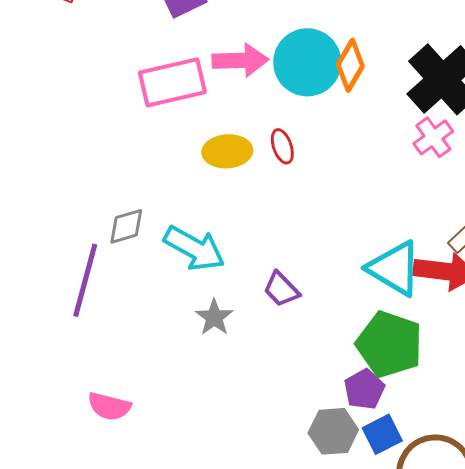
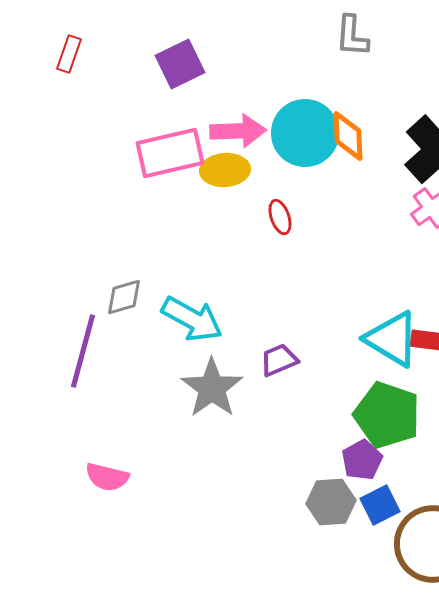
orange diamond: (350, 65) -> (348, 136), turned -33
yellow ellipse: (227, 151) -> (225, 170), moved
purple trapezoid: (281, 289) -> (279, 360), turned 111
gray star: (214, 317) -> (212, 388), size x1.6

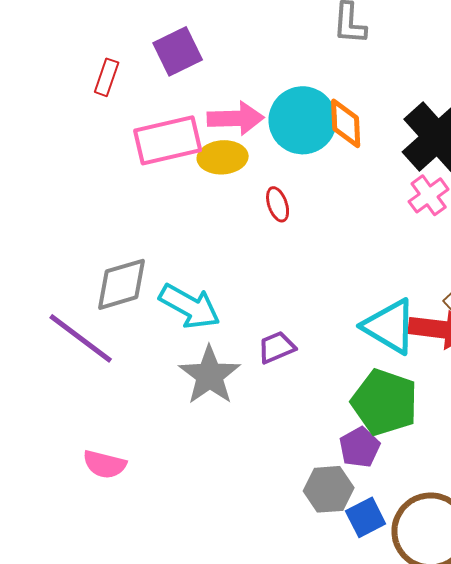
red rectangle: (69, 54) -> (107, 77), moved
gray diamond: (124, 297) -> (122, 284), size x1.5
purple line: (83, 351) -> (81, 338), turned -68
blue square: (380, 505) -> (366, 517), moved

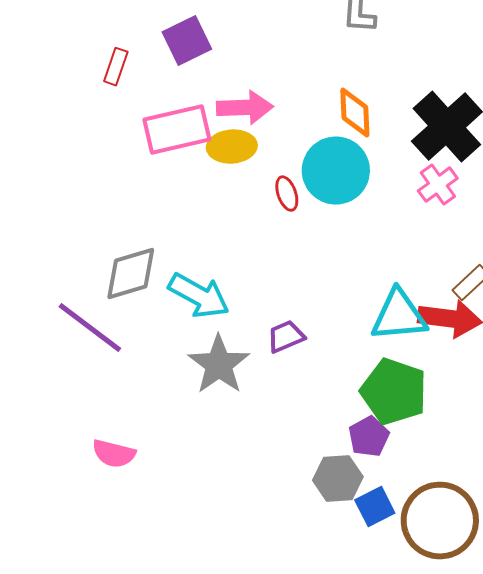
cyan circle: (303, 120) -> (336, 171), moved
cyan triangle: (390, 326) -> (399, 316), turned -36

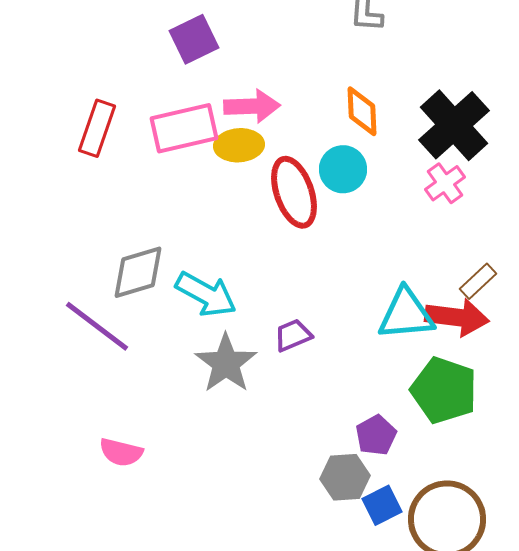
red rectangle: (116, 67) -> (97, 128), moved, size x1.5
cyan circle: (336, 171) -> (343, 169), size x0.7
red ellipse: (287, 194) -> (294, 192), size x2.0
green pentagon: (394, 392) -> (444, 390), moved

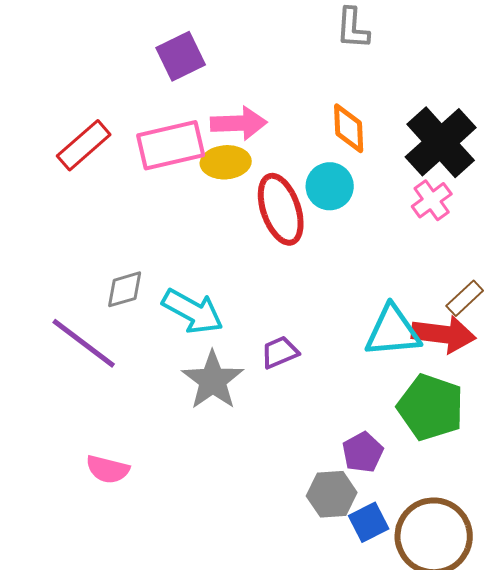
red rectangle: (97, 128) -> (84, 145), turned 30
gray diamond: (138, 272) -> (125, 289), size x0.7

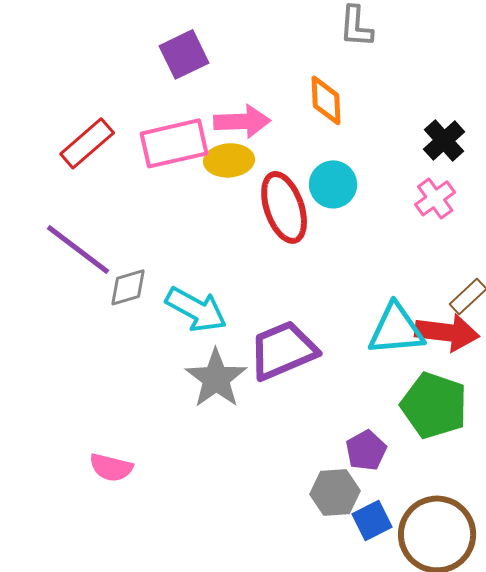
orange diamond: (349, 128) -> (326, 100), moved
black cross: (441, 142) -> (444, 140), size x0.6
purple line: (84, 343) -> (78, 249), moved
purple trapezoid: (280, 352) -> (283, 350), size x1.8

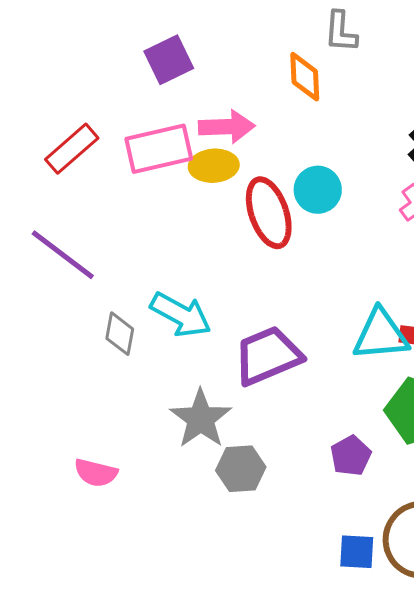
orange diamond: (326, 100) -> (305, 77), moved
gray diamond: (128, 287) -> (120, 334), moved, turned -63
gray star: (216, 378) -> (201, 419), moved
gray hexagon: (335, 492) -> (241, 469), moved
blue square: (372, 520) -> (357, 552), moved, turned 30

